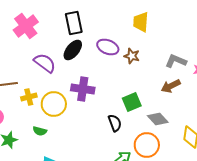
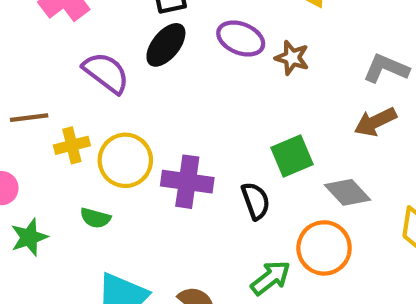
purple cross: (83, 89) -> (187, 182), moved

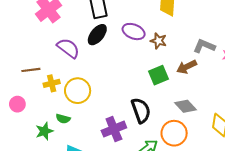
brown arrow: (375, 122) -> (187, 67), moved
green square: (292, 156) -> (159, 75), moved
purple cross: (187, 182) -> (114, 129), moved, turned -30
black semicircle: (256, 201) -> (141, 110), size x1.4
green star: (29, 237) -> (44, 131), moved

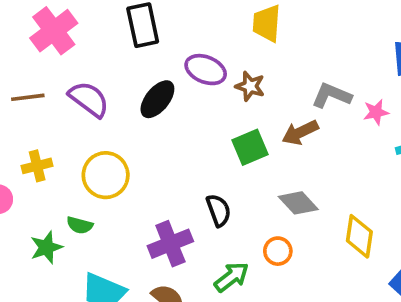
black ellipse: (97, 35) -> (157, 99), moved
brown line: (31, 70) -> (28, 97), moved
yellow cross: (52, 83) -> (37, 166), moved
black semicircle: (141, 110) -> (219, 210), size x0.7
orange circle: (174, 133) -> (278, 251), size x0.6

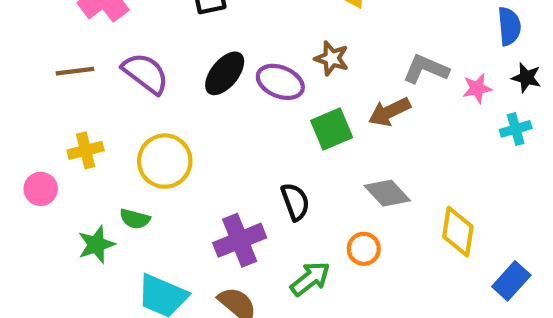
purple ellipse: (206, 70) -> (280, 82), moved

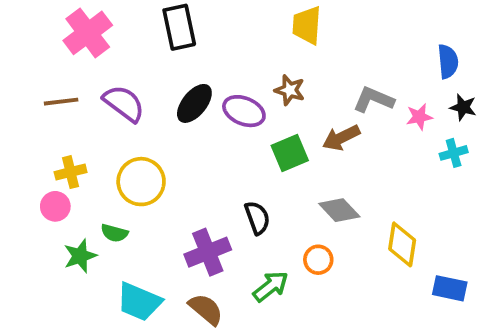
pink circle: (41, 189) -> (55, 206), moved
blue rectangle: (511, 281) -> (450, 288), turned 60

